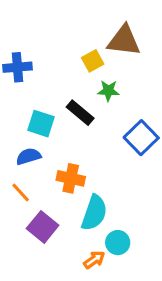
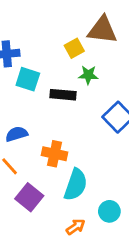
black rectangle: (80, 113) -> (63, 95), turned -35
cyan square: (41, 124) -> (28, 79), moved
cyan circle: (118, 243) -> (109, 211), moved

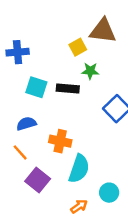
cyan square: (28, 79) -> (36, 87), moved

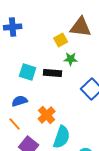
blue cross: (18, 52) -> (13, 27), moved
orange cross: (60, 141) -> (47, 115), turned 36

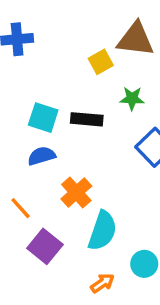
green star: (71, 59) -> (132, 98), moved
blue semicircle: (20, 101) -> (41, 156), moved

